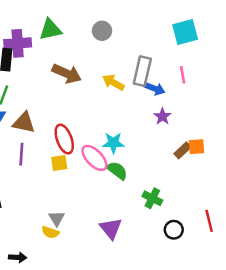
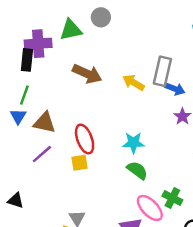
gray circle: (102, 31) -> (101, 17), moved
purple line: (21, 154) -> (42, 154), turned 45
pink ellipse: (94, 158) -> (150, 208), moved

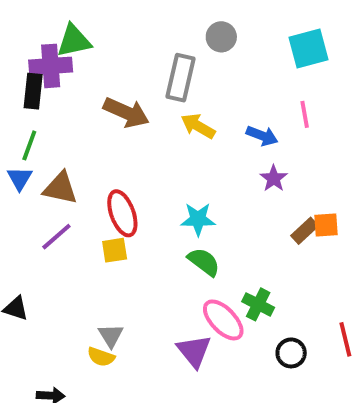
gray circle: (101, 17) -> (221, 37), moved
green triangle: (71, 30) -> (74, 41), moved
gray rectangle: (162, 71) -> (181, 78), moved

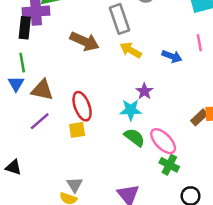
gray rectangle: (181, 78) -> (119, 19), turned -32
green line: (29, 145) -> (22, 63), turned -30
purple star: (274, 178) -> (144, 91), moved
pink ellipse: (223, 320) -> (163, 141), moved

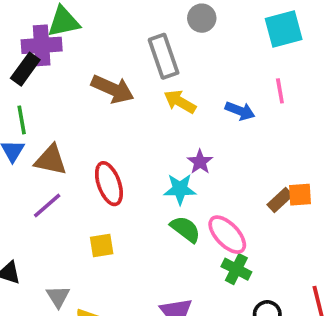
black rectangle: (25, 28) -> (25, 69), turned 30
yellow square: (77, 130) -> (102, 246), moved
gray triangle: (75, 185) -> (58, 296), moved

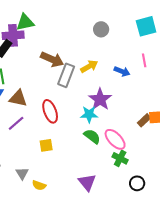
gray circle: (202, 18) -> (101, 29), moved
gray rectangle: (164, 56) -> (66, 75), moved, turned 40
yellow arrow: (180, 102) -> (89, 66), turned 120
purple star: (200, 162) -> (100, 99), size x1.6

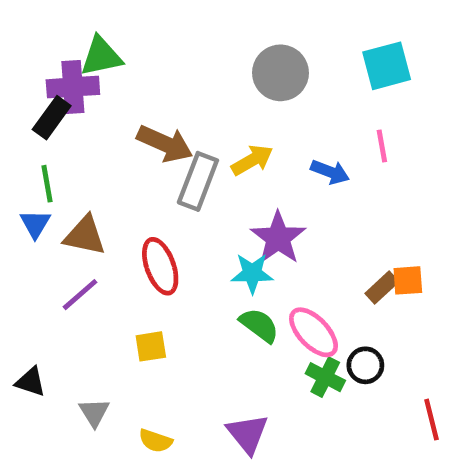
gray circle: (101, 29) -> (280, 73), size x1.5
black circle: (137, 183) -> (365, 365), moved
yellow semicircle: (39, 185) -> (155, 441), moved

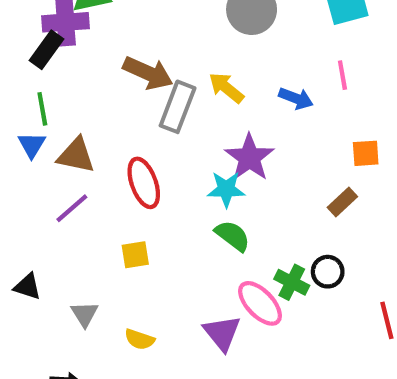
yellow arrow: (252, 160) -> (226, 88), turned -111
orange square: (408, 280) -> (366, 153), moved
pink ellipse: (314, 332) -> (260, 303), moved

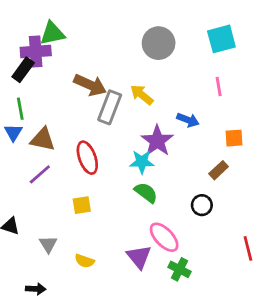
blue arrow: (296, 98) -> (188, 120), moved
black circle: (328, 272) -> (202, 205), moved
green cross: (292, 282) -> (179, 269), moved

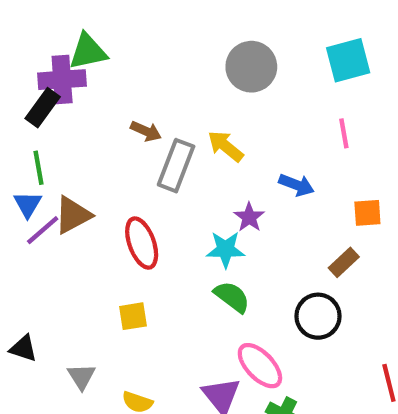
brown arrow: (90, 85) -> (146, 131), size x0.6
brown triangle: (43, 139) -> (73, 215), turned -40
purple star: (157, 141) -> (249, 217), size x0.6
purple line: (40, 174) -> (43, 230), moved
black circle: (202, 205) -> (318, 316), size x1.4

